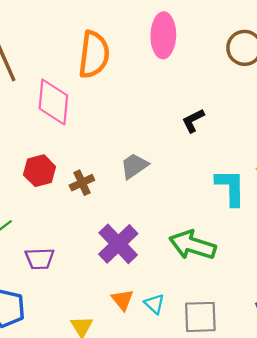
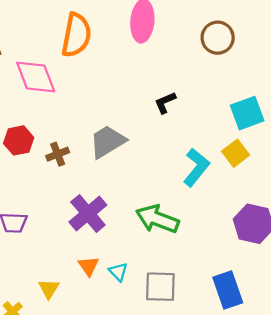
pink diamond: (53, 102) -> (36, 77), turned -30
gray trapezoid: (134, 166) -> (108, 142), size x1.4
cyan L-shape: (231, 187) -> (196, 167), turned 36

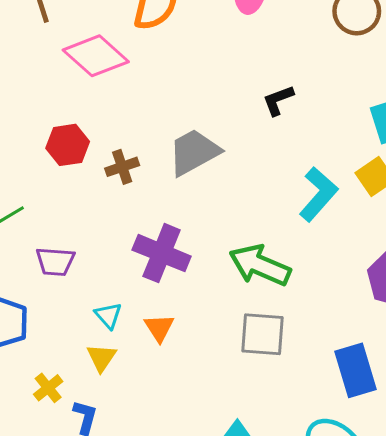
pink diamond: (36, 77) -> (96, 56), turned -30
purple cross: (88, 213) -> (162, 253), turned -30
cyan triangle: (118, 272) -> (108, 315), moved
gray square: (160, 287) -> (263, 334), moved

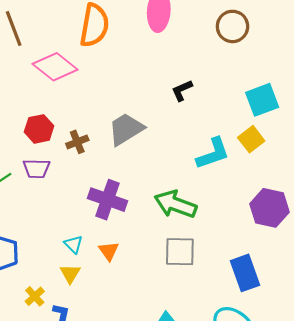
cyan L-shape: (318, 194) -> (213, 153), turned 33
purple trapezoid: (55, 262) -> (36, 169), moved

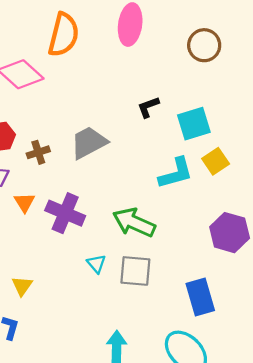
cyan square: (262, 100) -> (194, 124), moved
cyan triangle: (73, 244) -> (96, 264), moved
orange triangle: (109, 251) -> (24, 202), moved

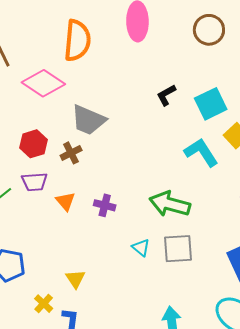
gray trapezoid: (89, 143) -> (88, 120), moved, turned -120
cyan L-shape: (176, 173) -> (201, 152), turned -99
purple cross: (65, 213) -> (105, 205), size x0.6

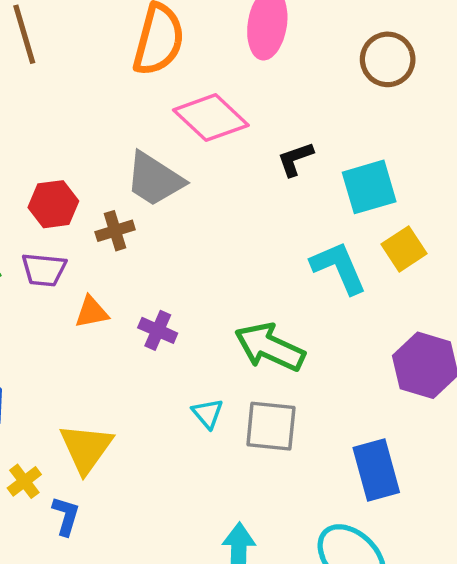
pink diamond: (43, 83) -> (211, 118), moved
orange triangle: (65, 201) -> (92, 312), turned 50
yellow triangle: (75, 279) -> (86, 448), size x1.6

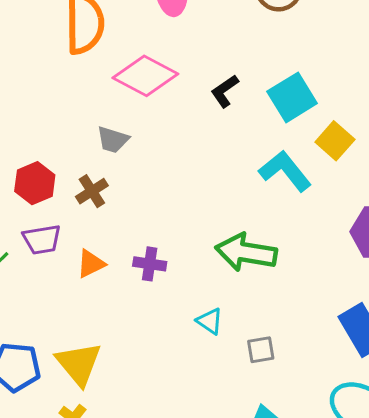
gray trapezoid: (154, 179) -> (113, 140), size x0.6
gray square: (271, 426) -> (261, 350), moved, size x0.6
yellow triangle: (86, 448) -> (79, 364), moved

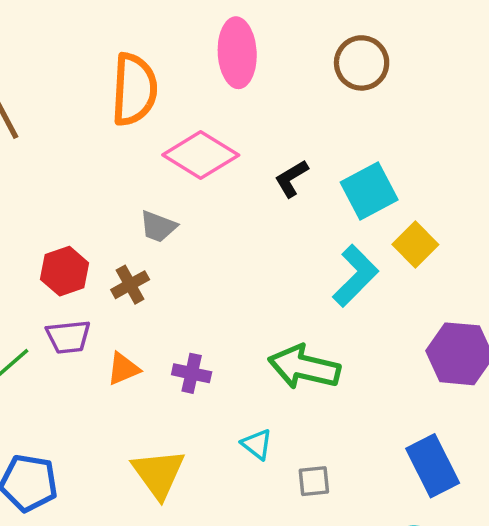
cyan L-shape: (285, 171) -> (355, 276), turned 80
yellow triangle: (79, 364) -> (158, 474), moved

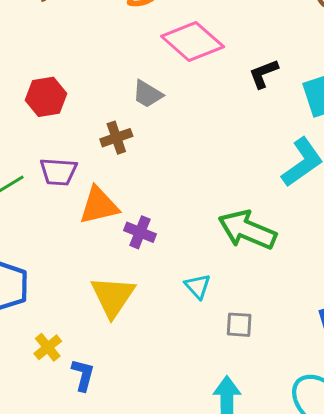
red hexagon: (65, 271) -> (46, 97), moved
orange triangle: (123, 369) -> (99, 206), size x1.4
purple cross: (192, 373) -> (140, 232), moved

